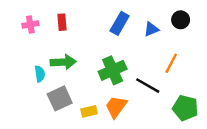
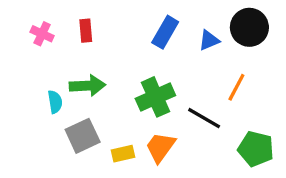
black circle: (181, 20) -> (249, 27), size x1.5
pink cross: (30, 24) -> (42, 34), turned 35

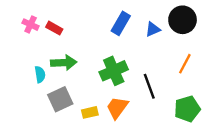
red rectangle: (86, 31) -> (54, 28), moved, turned -56
orange line: (236, 87) -> (185, 64), moved
black line: (204, 118) -> (149, 86), turned 40
green pentagon: (256, 149) -> (187, 109), turned -30

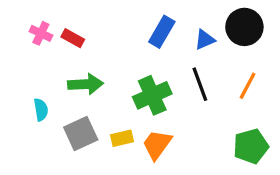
cyan semicircle: (40, 74) -> (41, 110), moved
black line: (149, 86) -> (200, 84), moved
yellow rectangle: (90, 112) -> (122, 138), moved

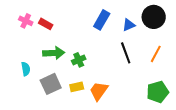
green cross: (152, 95) -> (79, 60), moved, size x0.6

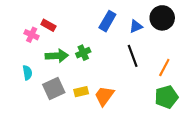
pink cross: (26, 21) -> (32, 35), moved
orange line: (156, 54) -> (164, 67), moved
green cross: (79, 60) -> (83, 53), moved

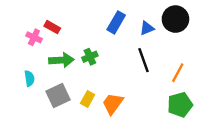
yellow rectangle: (81, 92) -> (88, 99), turned -48

